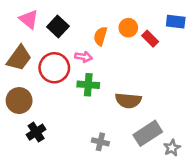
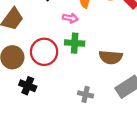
red circle: (54, 68) -> (44, 52), moved
black cross: (36, 132) -> (28, 86), turned -35

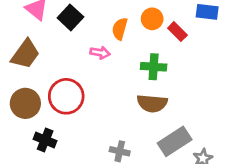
green cross: (75, 43) -> (154, 67), moved

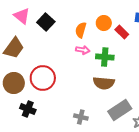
pink arrow: (100, 53) -> (83, 50), moved

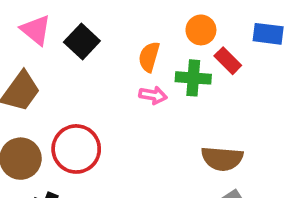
orange circle: (104, 23) -> (201, 30), moved
green cross: (105, 57) -> (193, 78), moved
brown semicircle: (104, 83) -> (222, 159), moved

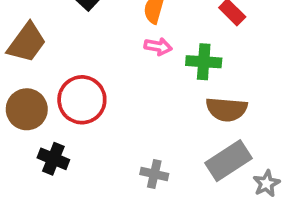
green cross: (193, 78) -> (204, 62), moved

